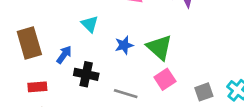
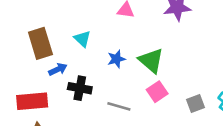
brown rectangle: (29, 43) -> (40, 43), moved
blue arrow: (64, 55) -> (58, 69), turned 30
red rectangle: (37, 87) -> (32, 101), size x1.6

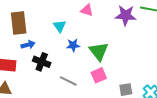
cyan triangle: (82, 39) -> (60, 26), moved

